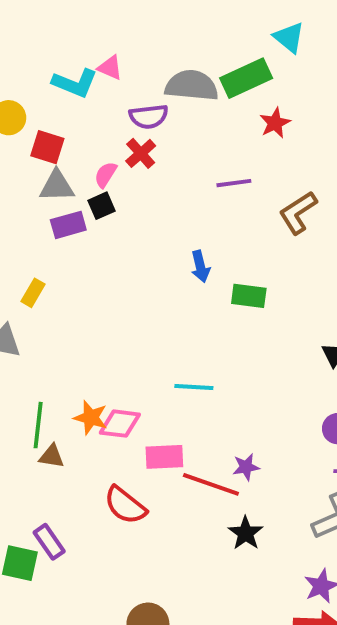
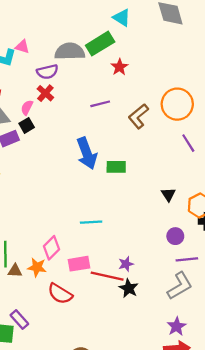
blue arrow: (200, 266) -> (87, 153), size x1.8
orange star: (91, 418) -> (37, 267), moved
pink diamond: (120, 424) -> (52, 248), turned -45
black star: (246, 533) -> (129, 288), moved

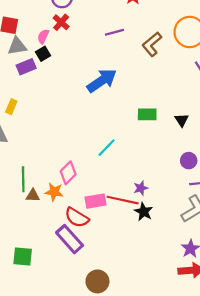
blue arrow: (87, 153) -> (102, 81), turned -104
green rectangle: (116, 167) -> (147, 114), moved
cyan line: (91, 222) -> (107, 148), turned -42
pink rectangle: (79, 264) -> (95, 201), moved
purple rectangle: (19, 320) -> (70, 239), moved, size x1.5

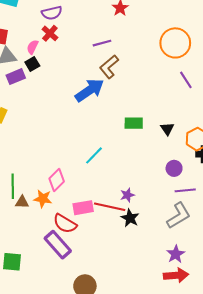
brown L-shape: (152, 44) -> (109, 67), moved

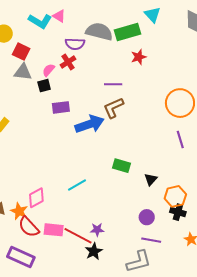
purple rectangle: (16, 77) -> (61, 107), moved
red semicircle: (65, 224) -> (29, 227), moved
purple rectangle: (58, 245) -> (21, 257), turned -40

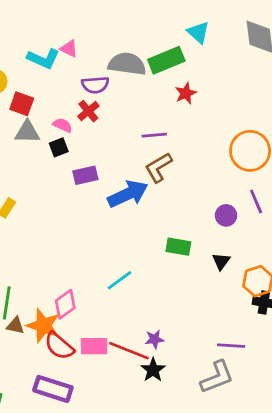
pink semicircle: (49, 70) -> (63, 125), turned 80
orange star: (19, 211) -> (43, 326), size x1.4
purple circle: (147, 217) -> (226, 215), moved

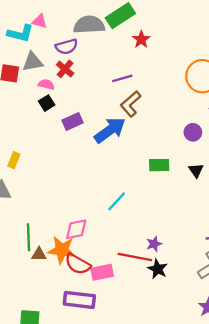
gray triangle: (27, 132) -> (33, 62), moved
pink diamond: (65, 304) -> (76, 229), turned 35
pink rectangle: (94, 346) -> (102, 272), moved

